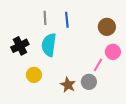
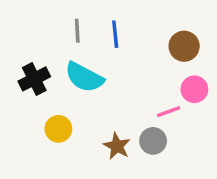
cyan semicircle: (49, 45) -> (84, 77), turned -70
pink line: (98, 65) -> (169, 112), turned 40

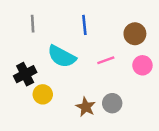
gray line: (77, 31) -> (33, 24), moved
black cross: (34, 79) -> (25, 74), moved
pink line: (169, 112) -> (106, 60), moved

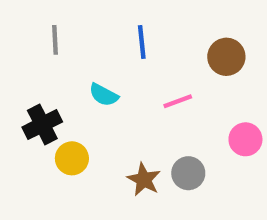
cyan semicircle: (62, 56) -> (104, 95), size x0.6
pink circle: (142, 65) -> (245, 139), moved

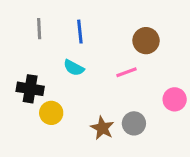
blue line: (142, 42) -> (80, 32), moved
brown circle: (226, 57) -> (146, 41), moved
black cross: (42, 124) -> (30, 89), turned 36

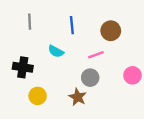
blue line: (80, 32) -> (72, 25), moved
yellow circle: (51, 113) -> (38, 96), moved
gray circle: (134, 123) -> (90, 78), moved

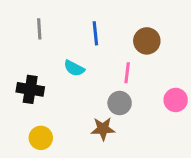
pink line: (96, 55) -> (127, 73), turned -63
yellow circle: (38, 96) -> (41, 138), moved
brown star: (78, 97) -> (103, 129), turned -30

